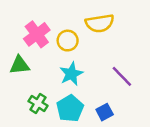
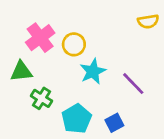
yellow semicircle: (100, 23) -> (148, 21), moved, size x0.7
cyan star: (71, 74) -> (93, 71), moved
green cross: (38, 103) -> (42, 98), moved

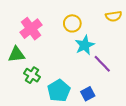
yellow circle: (74, 44) -> (72, 23), moved
cyan star: (93, 71) -> (85, 45), moved

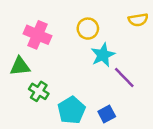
pink cross: (31, 29) -> (38, 35), turned -30

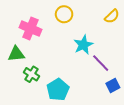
yellow semicircle: (138, 20) -> (112, 16), turned -35
yellow circle: (88, 29) -> (64, 14), moved
blue square: (107, 114) -> (113, 85), moved

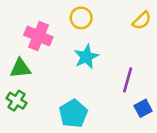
cyan star: (83, 45) -> (86, 57), moved
purple line: (101, 63) -> (128, 80), turned 60
green cross: (31, 74) -> (16, 101), moved

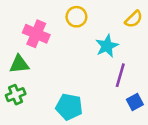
cyan star: (86, 57) -> (107, 46), moved
green cross: (16, 101) -> (16, 95), turned 36
cyan pentagon: (73, 114) -> (69, 107), turned -30

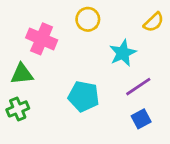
purple line: (120, 75) -> (138, 87), turned 40
blue square: (135, 102) -> (141, 119), moved
cyan pentagon: (69, 107) -> (84, 96), moved

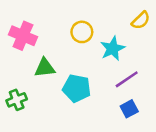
yellow circle: (88, 19) -> (82, 32), moved
pink cross: (42, 39) -> (23, 36), moved
green triangle: (22, 74) -> (45, 68), moved

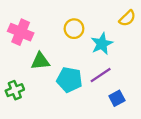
purple line: (127, 79) -> (101, 75), moved

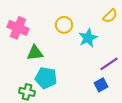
purple line: (101, 75) -> (109, 64), moved
cyan pentagon: (69, 80) -> (46, 78), moved
green cross: (15, 90) -> (27, 92), moved, turned 35

